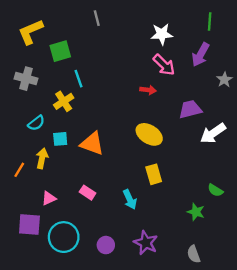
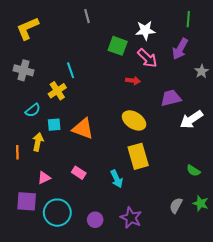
green square: (60, 51) -> (118, 46), moved, turned 36
orange line: (19, 170) -> (17, 152), turned -32
yellow rectangle: (154, 174) -> (138, 156), size x1.4
green star: (196, 212) -> (201, 203), moved
gray semicircle: (194, 254) -> (176, 205), moved, turned 49

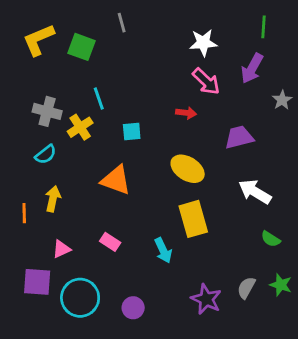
green square: (118, 46) -> (82, 47), moved
gray cross: (24, 70) -> (47, 111), moved
white arrow: (191, 119) -> (255, 192), moved, turned 65
cyan square: (54, 125) -> (132, 131), moved
purple star: (131, 218) -> (206, 299), moved

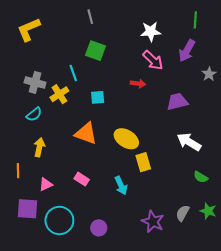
green square: (82, 47) -> (96, 51), moved
yellow ellipse: (188, 169) -> (126, 139), moved
orange line: (24, 213) -> (18, 171), moved
yellow rectangle: (193, 219) -> (143, 162), size x0.7

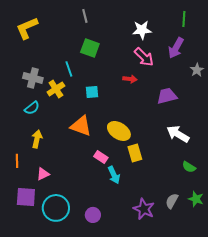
pink rectangle: (82, 179) -> (101, 157), moved

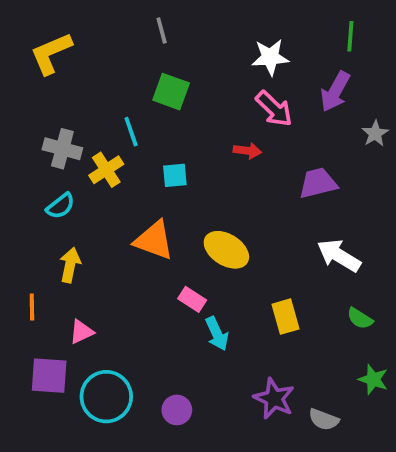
yellow rectangle: (135, 153) -> (286, 317), moved
gray semicircle: (172, 201) -> (324, 420), moved, turned -98

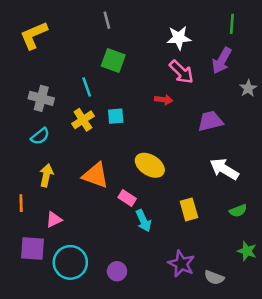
yellow cross: (106, 170) -> (83, 120), moved
orange triangle: (154, 240) -> (96, 175), moved
green semicircle: (360, 318) -> (238, 211), turned -54

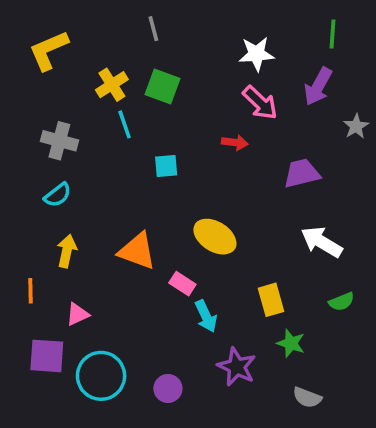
yellow cross: (83, 120) -> (112, 85), moved
green star: (247, 251) -> (291, 343), moved
purple star: (181, 264) -> (237, 367), moved

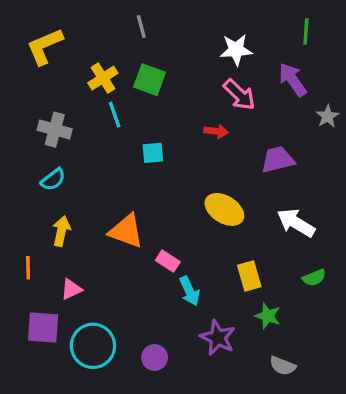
purple arrow: (318, 86) -> (293, 80), turned 116
yellow ellipse: (215, 237) -> (224, 209), moved

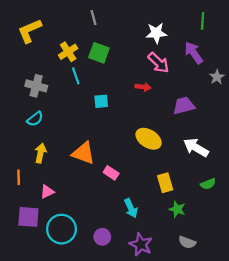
cyan arrow: (189, 291) -> (131, 208), moved
purple star: (218, 338) -> (141, 245), moved

